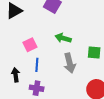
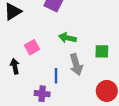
blue line: (37, 65) -> (56, 76), moved
black arrow: (16, 75) -> (15, 66), moved

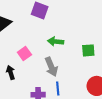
gray arrow: (76, 64) -> (51, 67), moved
blue line: (56, 76) -> (58, 88), moved

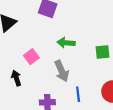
blue line: (58, 88) -> (78, 94), moved

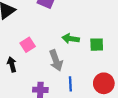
green arrow: (66, 43) -> (71, 39), moved

